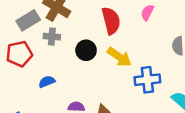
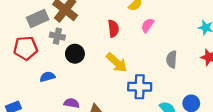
red semicircle: (111, 21) -> (113, 29), size x0.7
black circle: (86, 50) -> (75, 54), moved

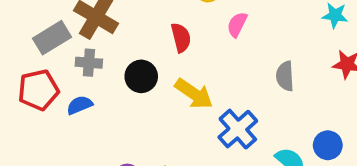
black circle: (75, 54) -> (141, 76), moved
blue semicircle: (47, 77) -> (80, 105), moved
blue cross: (140, 87) -> (238, 129), turned -35

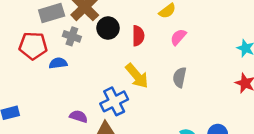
black circle: (141, 76) -> (108, 28), moved
gray semicircle: (285, 76) -> (180, 77), moved
blue cross: (238, 129) -> (114, 101), moved

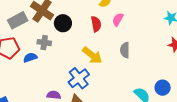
gray cross: (72, 36) -> (44, 43), moved
red semicircle: (138, 36) -> (96, 24), moved

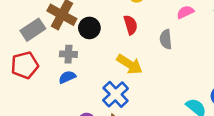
pink semicircle: (118, 19) -> (185, 12), moved, turned 40
gray semicircle: (125, 50) -> (166, 39), moved
blue semicircle: (30, 58) -> (67, 77), moved

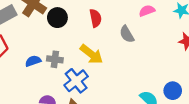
gray semicircle: (166, 39) -> (127, 34), turned -30
gray cross: (68, 54) -> (55, 59), moved

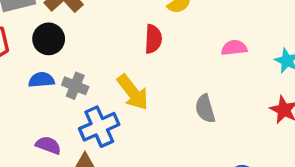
black circle: (57, 18) -> (49, 39), moved
gray semicircle: (127, 34) -> (205, 109), moved

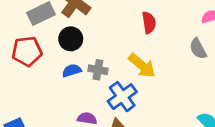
gray semicircle: (205, 109) -> (198, 49), moved

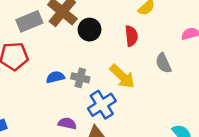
black circle: (71, 39) -> (90, 30), moved
gray semicircle: (198, 49) -> (163, 63), moved

